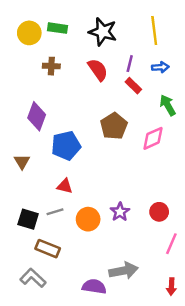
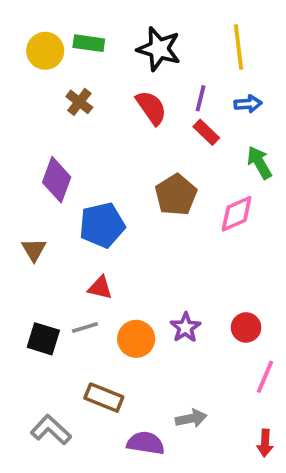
brown cross: (51, 66) -> (79, 102), turned 35
brown rectangle: (48, 249) -> (104, 398), moved
gray arrow: (124, 271) -> (191, 418), size x0.7

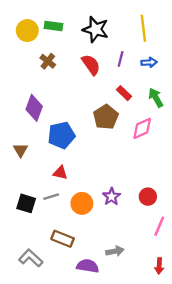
red rectangle: (206, 132) -> (124, 93), moved

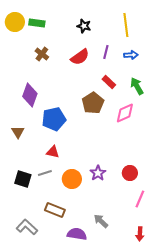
green rectangle: (53, 26) -> (37, 23), moved
black star: (96, 29) -> (84, 26), size x0.6
yellow circle: (27, 31) -> (15, 22), moved
red semicircle: (91, 65) -> (80, 57), turned 90
gray arrow: (115, 251) -> (101, 221), turned -126

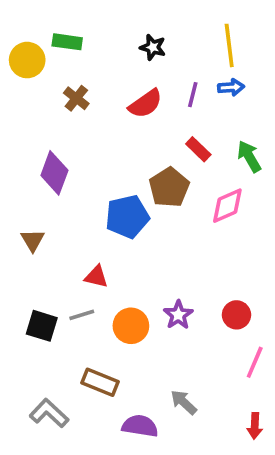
yellow circle: (15, 22) -> (27, 60), moved
blue arrow: (131, 55) -> (231, 87), moved
blue pentagon: (54, 119) -> (127, 217), moved

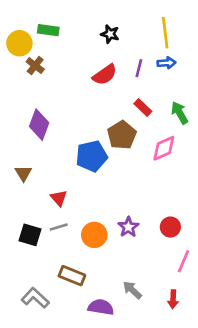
brown cross: (76, 98) -> (35, 66), moved
red triangle: (96, 277) -> (59, 198), moved, turned 36
red arrow: (255, 426) -> (173, 299), moved

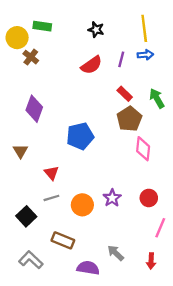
brown pentagon: (122, 135) -> (129, 119), moved
pink diamond: (164, 148) -> (143, 149), moved, turned -60
black square: (30, 235) -> (26, 216), moved, turned 30

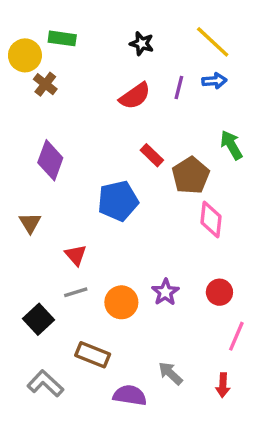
yellow line: (144, 28) -> (213, 42), turned -40
red rectangle: (125, 94) -> (152, 155), moved

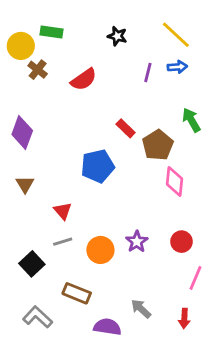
red semicircle: (135, 96) -> (84, 79), moved
purple diamond: (50, 160) -> (22, 133), moved

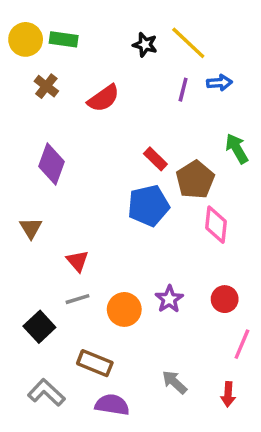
yellow line: (176, 35) -> (188, 43), moved
yellow circle: (21, 46) -> (26, 39), moved
purple diamond: (22, 133) -> (52, 164), moved
blue pentagon: (98, 166) -> (148, 206), moved
purple semicircle: (107, 327) -> (112, 405), moved

